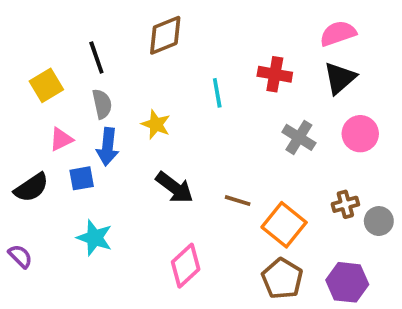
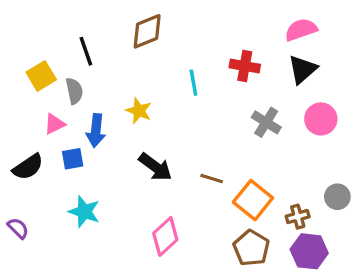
gray semicircle: (102, 104) -> (74, 91), moved
brown cross: (345, 204) -> (298, 217), moved

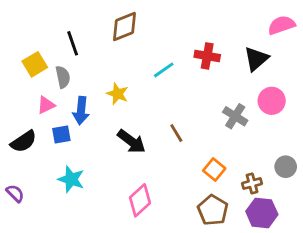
pink semicircle: (301, 30) -> (281, 25), moved
cyan line: (193, 83) -> (164, 70), turned 65
gray cross: (266, 122) -> (235, 116), moved
brown line: (212, 179) -> (176, 133), moved, turned 42
orange square: (253, 200) -> (214, 169), size x0.7

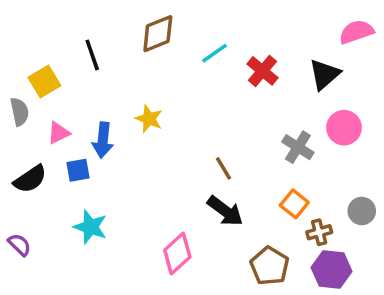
red cross: (207, 56) -> (262, 71), turned 30
cyan line: (164, 70) -> (215, 53), moved
gray semicircle: (63, 77) -> (20, 112), moved
black arrow: (131, 141) -> (225, 211), moved
orange square: (214, 169) -> (294, 204), moved

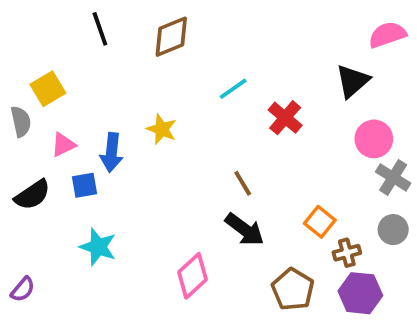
cyan line: (215, 53) -> (233, 89), moved
black line: (92, 55) -> (100, 29), moved
red cross: (262, 71) -> (285, 118), moved
gray cross: (298, 147) -> (393, 177), moved
purple semicircle: (20, 245) -> (23, 289), moved, turned 85

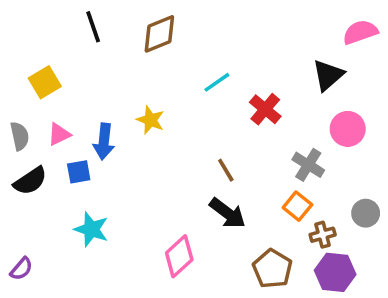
gray semicircle: (21, 122) -> (20, 136), moved
gray cross: (393, 177) -> (308, 165), moved

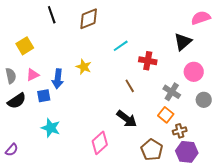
red cross: (265, 109) -> (148, 61), turned -30
brown line: (226, 170) -> (130, 86), moved
gray circle: (366, 213) -> (204, 100), moved

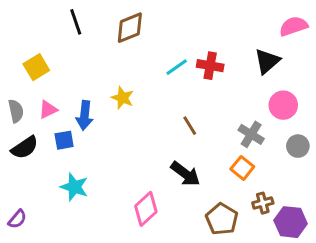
red cross: (148, 61) -> (210, 66), moved
brown cross: (180, 131) -> (263, 203), moved
purple hexagon: (187, 152) -> (291, 222), moved

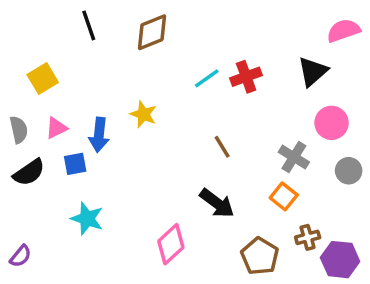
red cross: (210, 66) -> (246, 77), turned -30

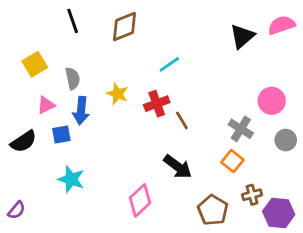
black triangle: (313, 72) -> (242, 36), moved
red cross: (246, 77) -> (157, 104), moved
gray semicircle: (19, 130) -> (73, 78), moved

